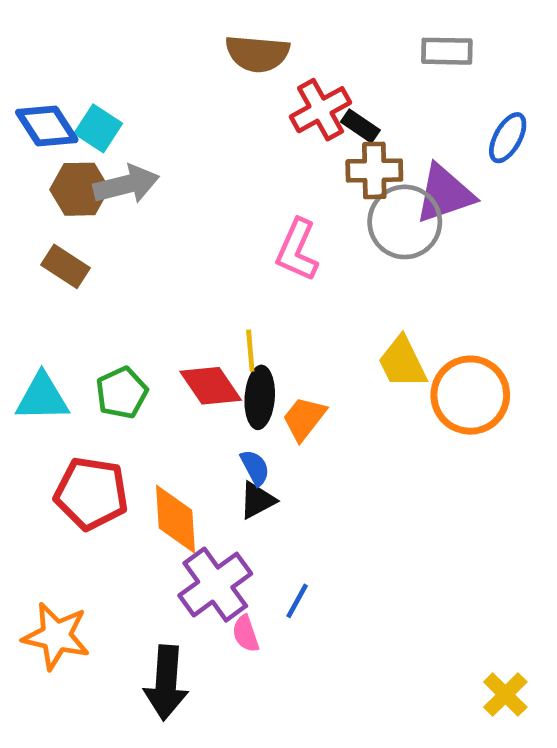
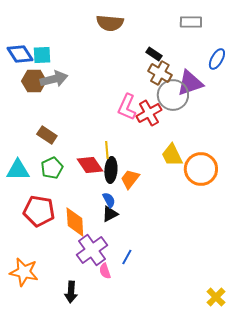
red cross: (321, 110) -> (149, 113), moved
cyan square: (98, 128) -> (42, 55), turned -36
brown cross: (374, 170) -> (160, 73), turned 30
brown rectangle: (66, 266) -> (47, 135), moved
black arrow: (166, 683) -> (71, 292), size x0.7

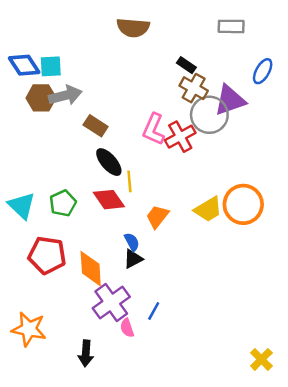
brown rectangle: (47, 135) -> (96, 126), moved
yellow trapezoid: (172, 155) -> (208, 209), moved, turned -95
cyan triangle: (18, 170) -> (22, 206), turned 45
black ellipse: (111, 170) -> (109, 162), moved, turned -45

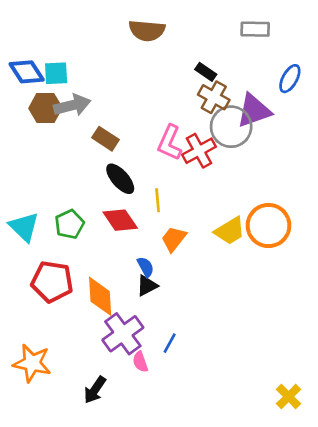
yellow line: (129, 181) -> (158, 200), moved
black arrow: (86, 353) -> (95, 390), turned 30

